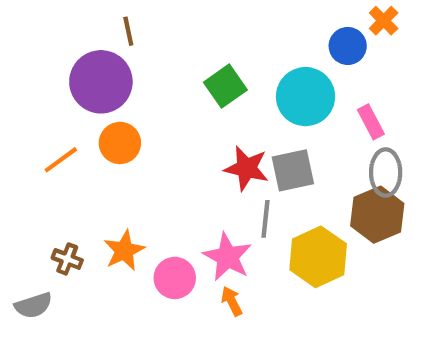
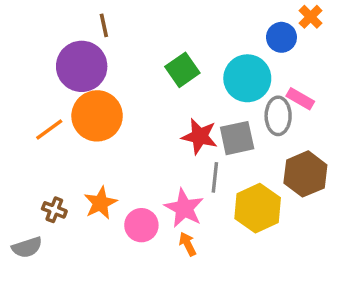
pink rectangle: (371, 122) -> (300, 99), turned -32
orange circle: (120, 143) -> (97, 116), size x1.5
gray ellipse: (386, 173) -> (278, 116), moved

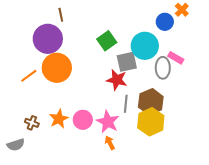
gray square: (237, 138) -> (127, 62), moved
brown hexagon: (305, 174) -> (151, 102), moved
pink circle: (141, 225) -> (83, 120), moved

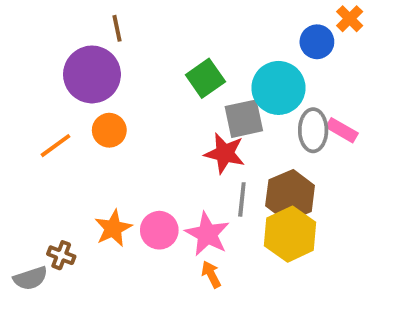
pink rectangle: (176, 58) -> (342, 130), moved
orange circle: (57, 68) -> (109, 130), size x0.6
brown cross: (32, 123) -> (61, 255), moved

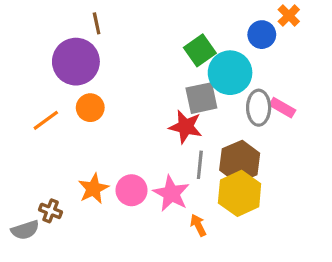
green square: (205, 78) -> (200, 50), moved
orange arrow: (211, 274) -> (198, 225), moved

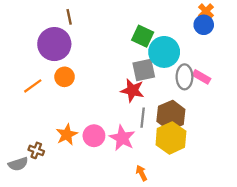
blue circle: (262, 35) -> (204, 25), moved
green square: (200, 50) -> (143, 36), turned -30
orange arrow: (198, 225) -> (141, 173), moved

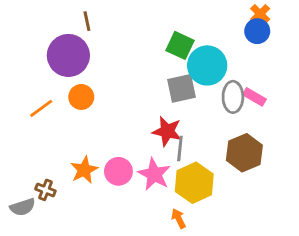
red star: (132, 90) -> (167, 131), moved
brown hexagon: (171, 115) -> (244, 153), moved
yellow hexagon: (171, 138) -> (194, 183), moved

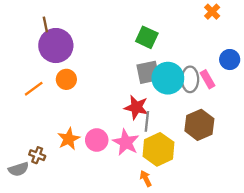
brown line: (87, 21) -> (45, 25), moved
blue circle: (257, 31) -> (230, 60), moved
cyan circle: (207, 65) -> (168, 78), moved
pink rectangle: (254, 97) -> (208, 79), turned 30

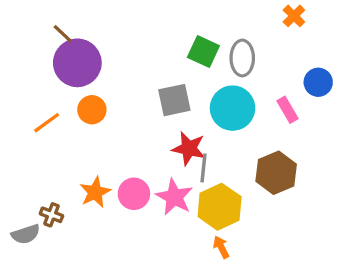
brown line: (45, 25) -> (63, 34), turned -35
gray square: (148, 72) -> (174, 100), moved
gray ellipse: (190, 79) -> (242, 58), moved
orange arrow: (146, 179) -> (221, 247), moved

